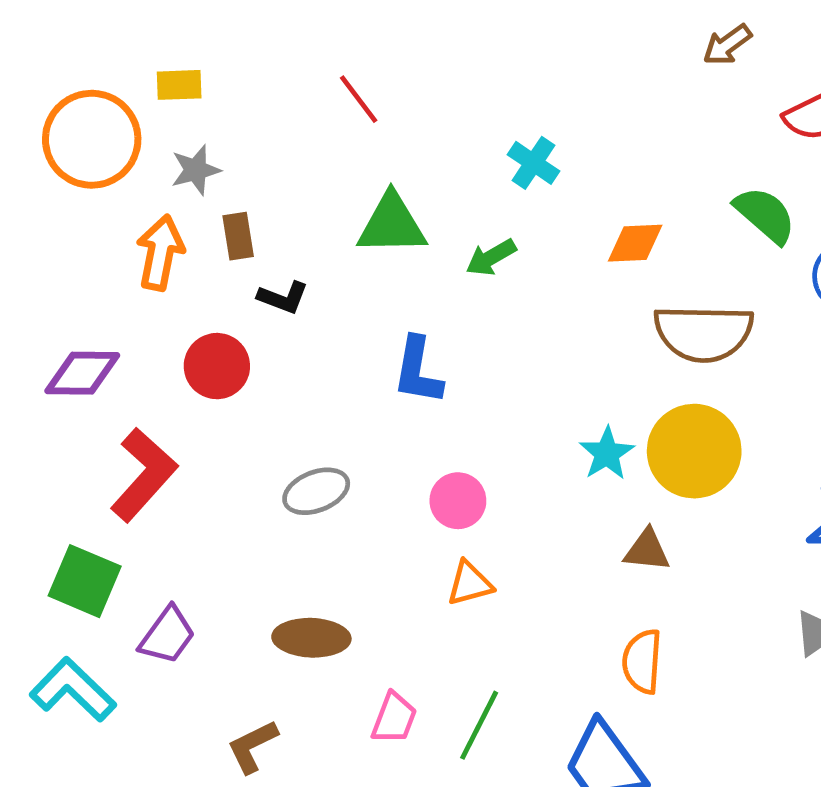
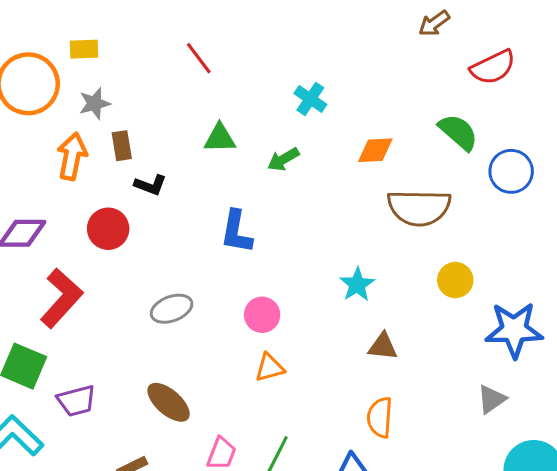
green triangle: (392, 224) -> (220, 138), size x0.7
yellow circle: (694, 451) -> (455, 280), moved, size x0.6
purple trapezoid: (167, 635) -> (76, 401), turned 39
brown ellipse: (311, 638) -> (169, 402), turned 39

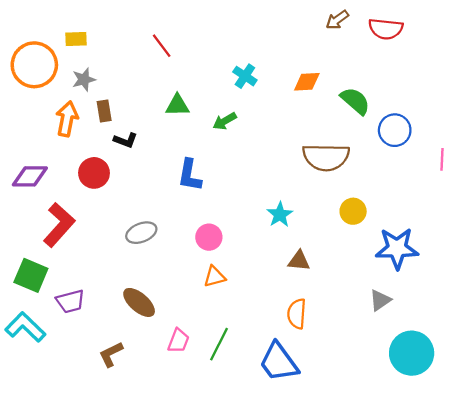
red semicircle: (493, 67) -> (386, 29), moved, turned 32
orange diamond: (375, 150) -> (307, 82), moved

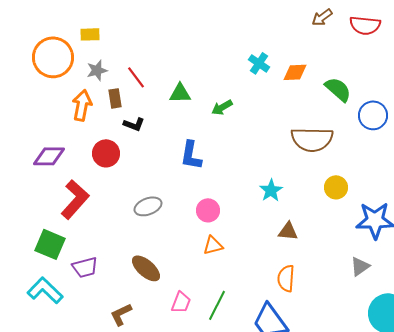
red line: (162, 46) -> (136, 77), moved
cyan cross: (245, 76) -> (259, 63), moved

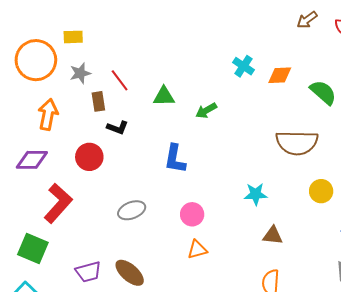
orange arrow: (82, 105) -> (48, 115), moved
cyan star: (271, 190) -> (256, 194), turned 30
purple trapezoid: (85, 267) -> (88, 272), moved

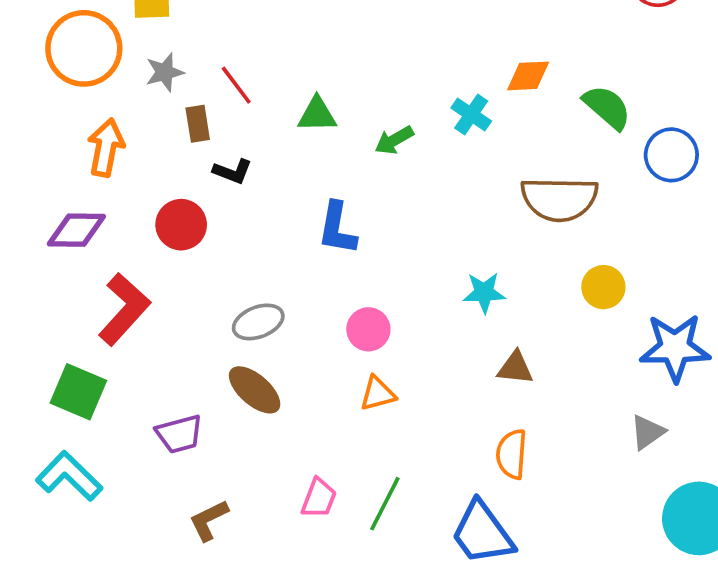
cyan cross: (244, 66) -> (471, 114), moved
brown ellipse: (130, 273) -> (255, 390), moved

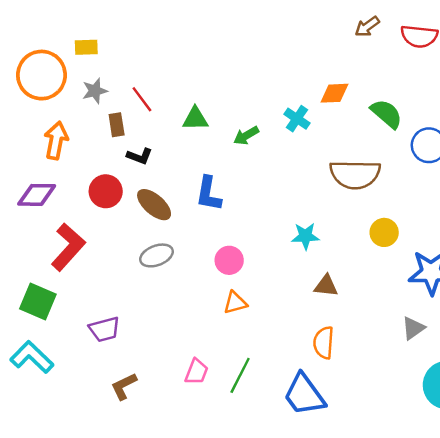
brown ellipse: (255, 390) -> (154, 205), moved

